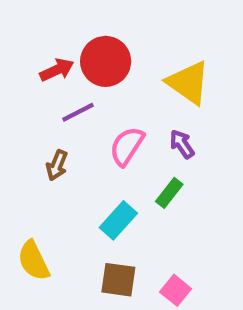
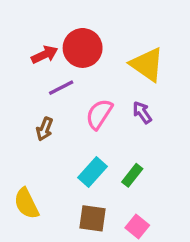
green rectangle: (169, 193) -> (132, 175), moved

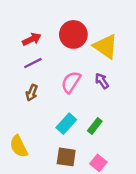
red circle: (83, 48) -> (73, 34), moved
purple line: (61, 88) -> (33, 63), moved

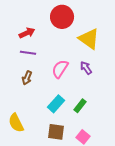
red circle: (73, 34) -> (62, 17), moved
purple line: (33, 63) -> (28, 53), turned 35

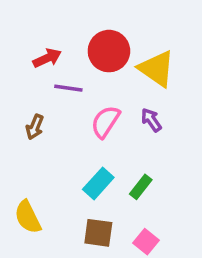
red circle: (62, 17) -> (109, 51), moved
purple line: (28, 53) -> (68, 88), moved
brown arrow: (27, 78) -> (35, 127), moved

